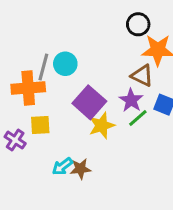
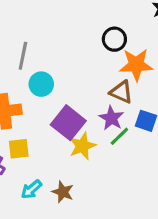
gray line: (43, 67) -> (23, 56), moved
cyan arrow: (62, 166) -> (31, 189), moved
brown star: (80, 169) -> (63, 192), turned 30

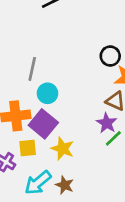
purple square: (68, 123) -> (43, 124), moved
yellow star: (82, 146) -> (63, 149), moved, turned -30
cyan arrow: (31, 189) -> (38, 183), size x1.5

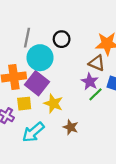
black circle: (110, 56) -> (62, 39), moved
cyan circle: (47, 93) -> (40, 58), size x1.5
brown star: (65, 185) -> (71, 127), moved

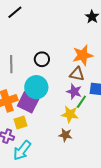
cyan circle: (40, 58) -> (36, 87), moved
yellow star: (53, 103) -> (70, 114), moved
cyan arrow: (33, 132) -> (22, 150), moved

